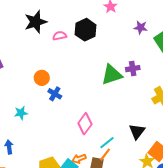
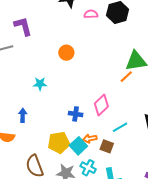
blue cross: (55, 94) -> (76, 114), moved, turned -32
orange line: (105, 155) -> (126, 77), moved

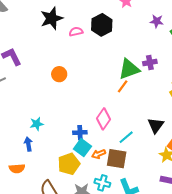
cyan star: (40, 84) -> (37, 124), moved
cyan square: (78, 146) -> (82, 148), moved
brown square: (107, 146) -> (117, 159), size x1.5

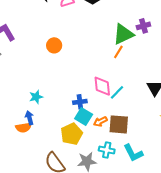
pink diamond: (104, 119) -> (102, 86), turned -35
cyan line: (126, 137) -> (117, 92), moved
orange semicircle: (17, 168) -> (24, 128), moved

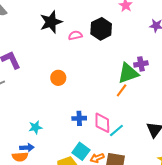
purple cross: (143, 26) -> (141, 64), moved
blue cross: (80, 102) -> (79, 118), moved
blue arrow: (29, 118) -> (27, 148), turned 96

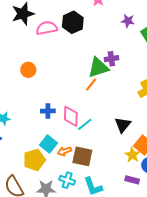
pink semicircle: (75, 35) -> (47, 28), size x1.5

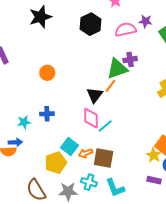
pink semicircle: (47, 28) -> (126, 30), moved
blue cross: (48, 111) -> (47, 114), moved
black triangle: (123, 125) -> (95, 95), moved

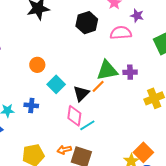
purple star: (145, 21) -> (137, 16), moved
purple cross: (130, 60) -> (130, 72), moved
cyan square: (69, 146) -> (56, 84), moved

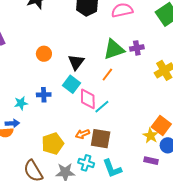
cyan square: (56, 84) -> (72, 84), moved
orange line: (98, 86) -> (107, 75), moved
black triangle: (81, 93) -> (76, 62), moved

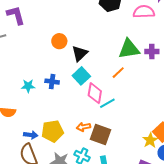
black triangle: (76, 62) -> (80, 53), moved
blue arrow: (12, 123) -> (31, 135), moved

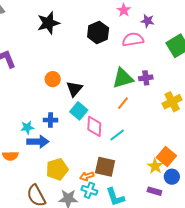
orange line: (118, 73) -> (123, 103), moved
cyan line: (107, 103) -> (117, 135), moved
orange arrow: (83, 127) -> (87, 176), moved
blue arrow: (31, 135) -> (38, 142), moved, size x1.5

